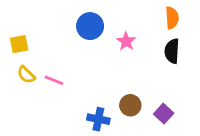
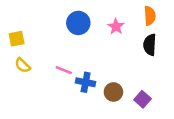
pink star: (126, 41) -> (116, 27), moved
pink line: (54, 80) -> (64, 70), moved
blue cross: (98, 119) -> (86, 82), moved

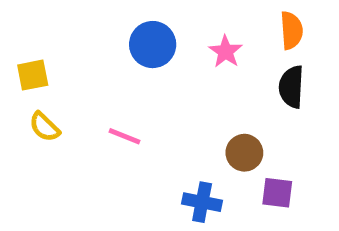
blue cross: (86, 82) -> (202, 202), moved
brown circle: (113, 92) -> (244, 153), moved
purple square: (143, 99) -> (277, 193), turned -35

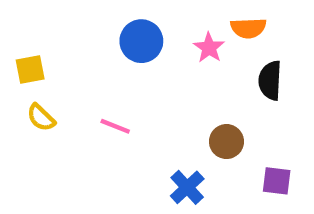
orange semicircle: (291, 30) -> (248, 28), moved, turned 92
purple square: (277, 193) -> (277, 181), moved
blue cross: (202, 202) -> (187, 187), turned 36

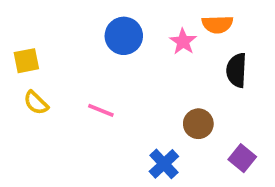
purple square: (277, 181) -> (242, 158), turned 32

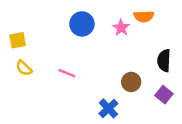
black semicircle: (237, 70) -> (164, 61), moved
purple square: (242, 158) -> (164, 95), moved

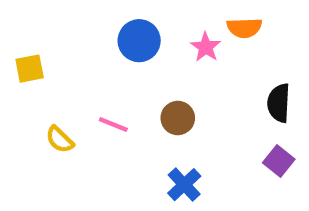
yellow semicircle: (24, 68) -> (60, 139), moved
brown circle: (131, 82) -> (178, 118), moved

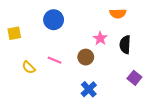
blue circle: (139, 41) -> (54, 20), moved
pink star: (206, 47) -> (100, 38), moved
black semicircle: (279, 103) -> (125, 45), moved

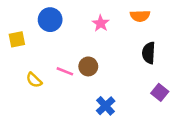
blue circle: (54, 20) -> (50, 20), moved
pink star: (100, 38) -> (101, 23), moved
brown circle: (86, 57) -> (88, 66), moved

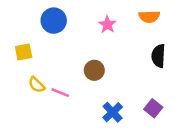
yellow square: (17, 39) -> (24, 52), moved
pink line: (65, 71) -> (60, 93), moved
purple square: (160, 92) -> (153, 108), moved

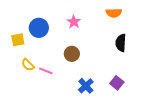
blue circle: (54, 21) -> (39, 28), moved
pink star: (107, 24) -> (74, 22), moved

